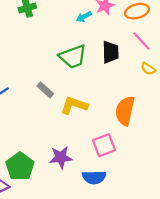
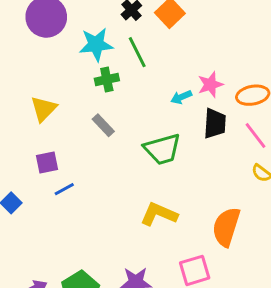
black trapezoid: (111, 52) -> (215, 123), moved
gray rectangle: (45, 90) -> (103, 125), moved

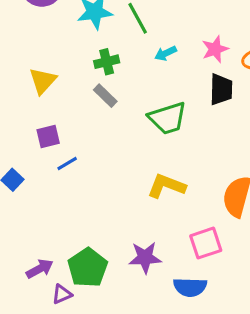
green cross: (107, 79) -> (107, 62), moved
cyan arrow: (181, 97) -> (166, 53), moved

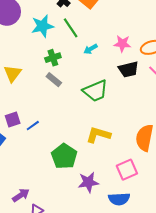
pink star: (215, 49) -> (122, 44), turned 30
black trapezoid: (221, 89) -> (128, 69), turned 80
purple square: (48, 136) -> (13, 119), moved
green pentagon: (88, 268) -> (64, 156), moved

